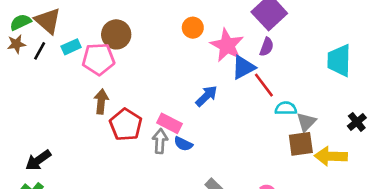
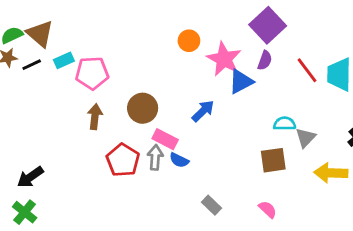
brown circle: (116, 34) -> (143, 108), moved
black line: (40, 51) -> (32, 65), turned 36
red line: (264, 85) -> (307, 70), moved
red pentagon: (126, 125) -> (123, 160), moved
brown square: (301, 144) -> (273, 160), moved

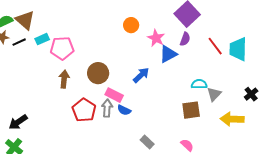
pink star: (224, 59) -> (156, 38), size x0.7

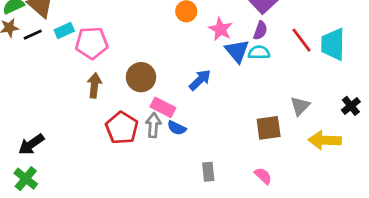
blue triangle: (168, 54) -> (237, 51), turned -42
cyan semicircle: (199, 84) -> (259, 52), moved
gray rectangle: (147, 142) -> (208, 172), turned 40

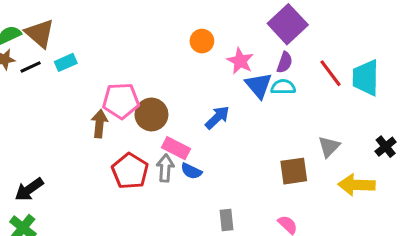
pink pentagon: (92, 43) -> (121, 101), moved

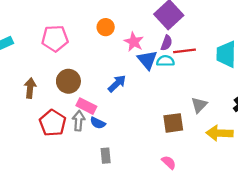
red line: (331, 73) -> (185, 51), moved, turned -60
pink pentagon: (121, 101) -> (55, 38), moved
gray rectangle: (226, 220) -> (106, 156), moved

